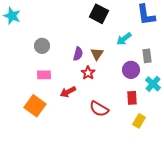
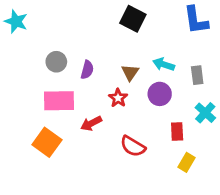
cyan arrow: (124, 39) -> (164, 64), moved, turned 56
purple semicircle: (78, 54) -> (87, 70), moved
purple circle: (131, 70) -> (160, 94), moved
pink rectangle: (44, 75) -> (59, 101), size x1.6

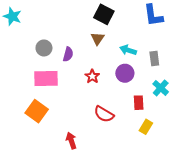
brown triangle: (130, 72) -> (98, 39), moved
red arrow: (91, 123) -> (71, 140), moved, turned 98

